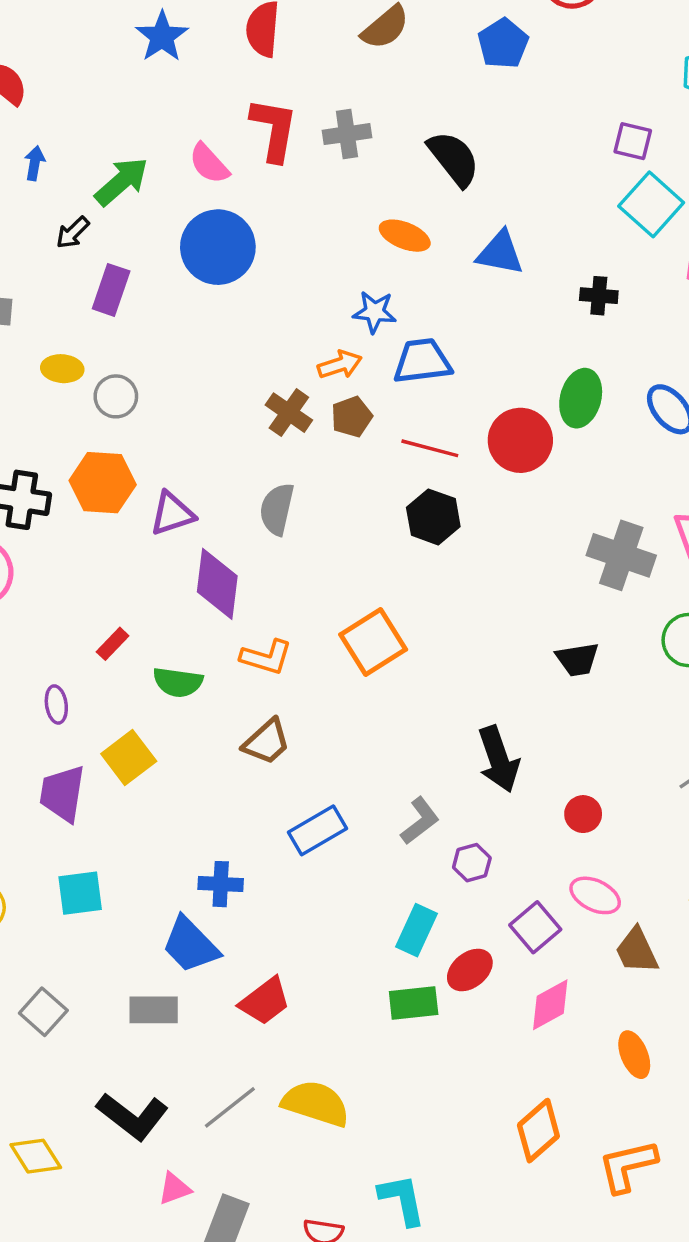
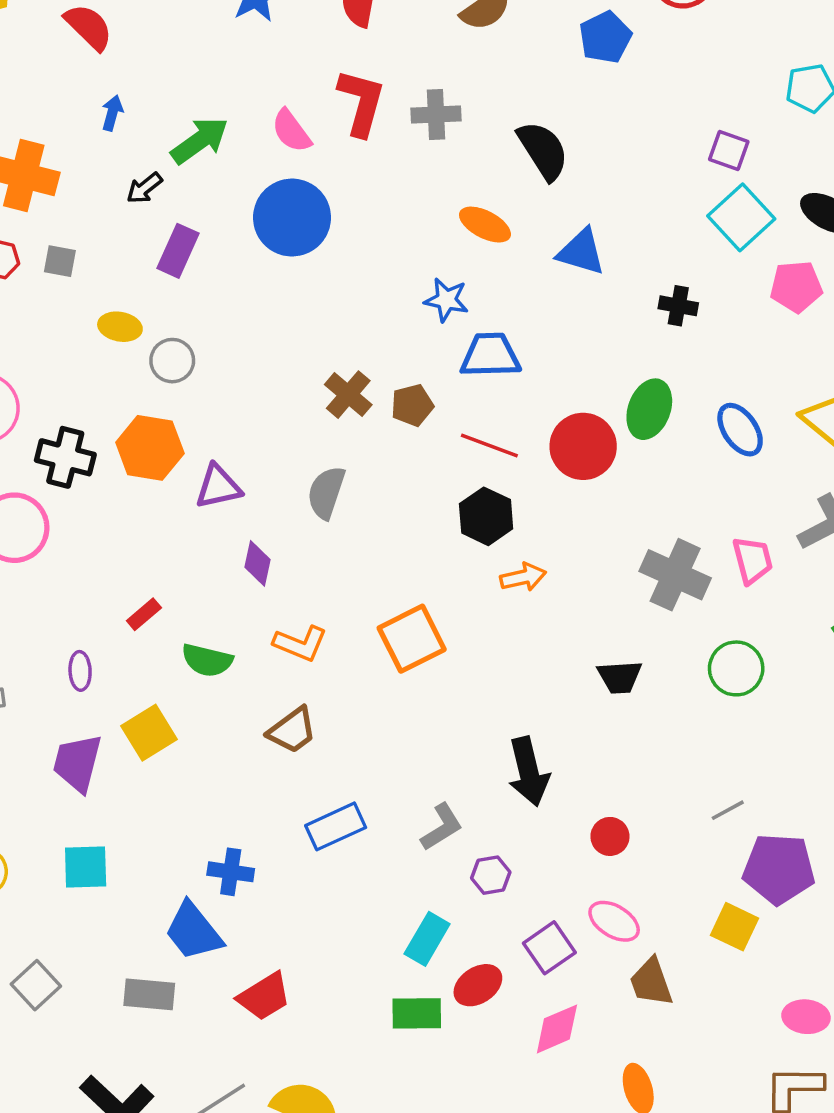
orange arrow: (340, 365) -> (523, 577), moved
purple diamond: (217, 584) -> (257, 563), size x0.6

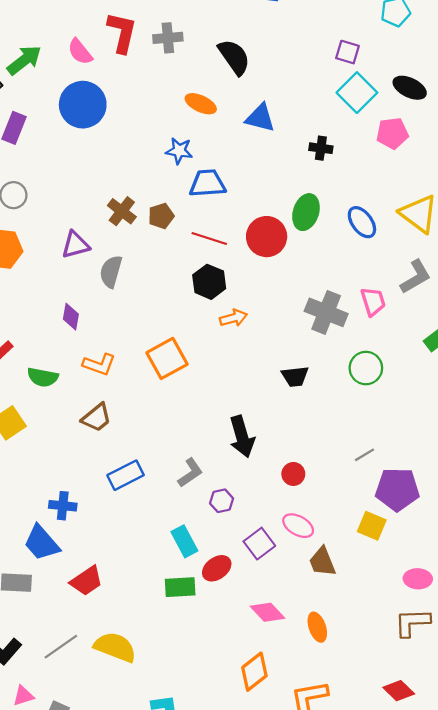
purple triangle: (218, 487) -> (75, 245), moved
cyan rectangle: (427, 939) -> (184, 541), turned -56
pink diamond: (557, 1029) -> (267, 612), moved, turned 72

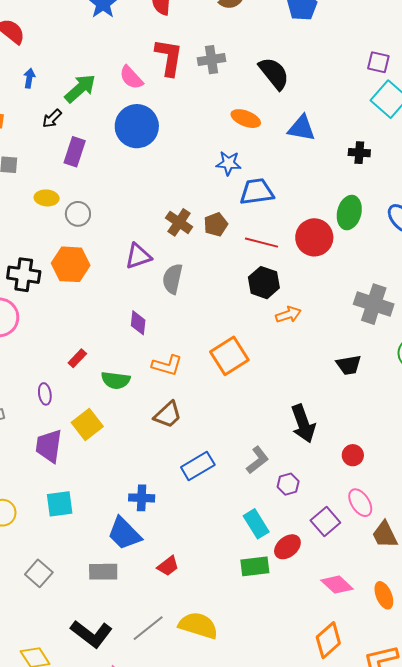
pink ellipse: (298, 526) -> (360, 503), turned 32
red trapezoid: (87, 581) -> (168, 566), size x0.7

